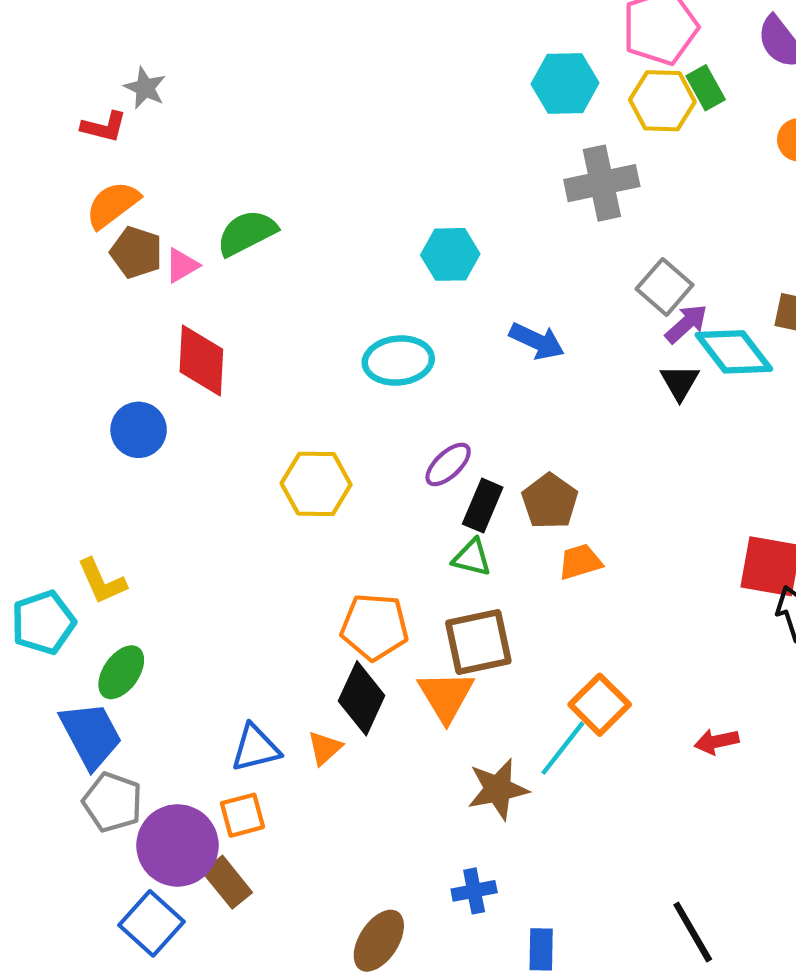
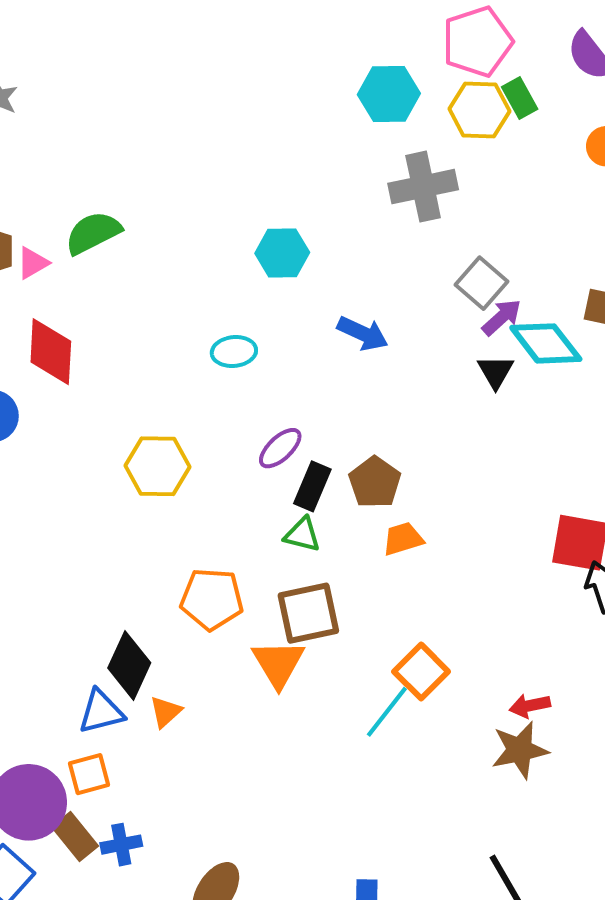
cyan ellipse: (398, 361) -> (234, 352), size x0.7
black diamond: (362, 698) -> (129, 665), moved
brown star: (498, 789) -> (520, 750), moved
blue cross: (474, 891) -> (121, 845), moved

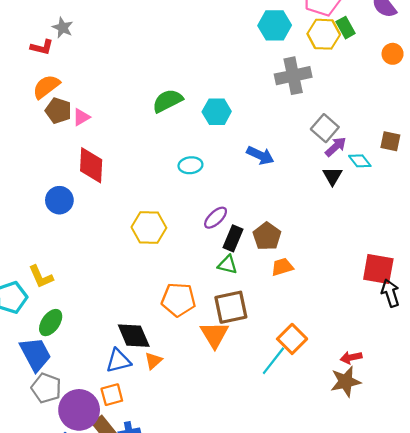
green semicircle: (93, 233) -> (168, 101), moved
cyan diamond: (546, 343) -> (360, 161), size x0.6
black diamond: (129, 665) -> (134, 336), turned -48

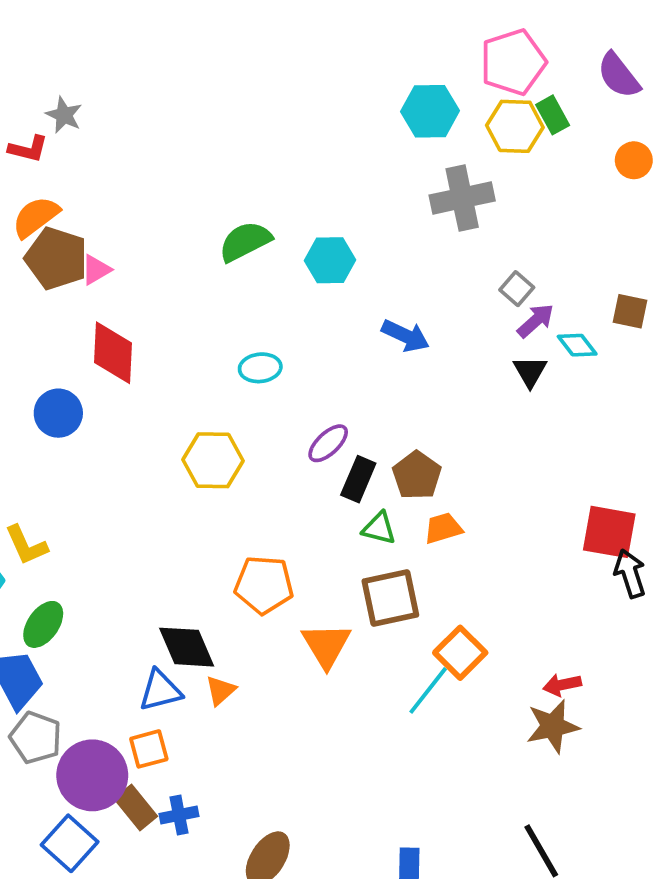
brown pentagon: (58, 111) -> (56, 258), size x1.4
gray square: (325, 128) -> (517, 289), size x0.7
cyan ellipse: (190, 165) -> (260, 368), moved
green triangle: (228, 265) -> (379, 528), moved
brown square: (231, 307) -> (390, 598), moved

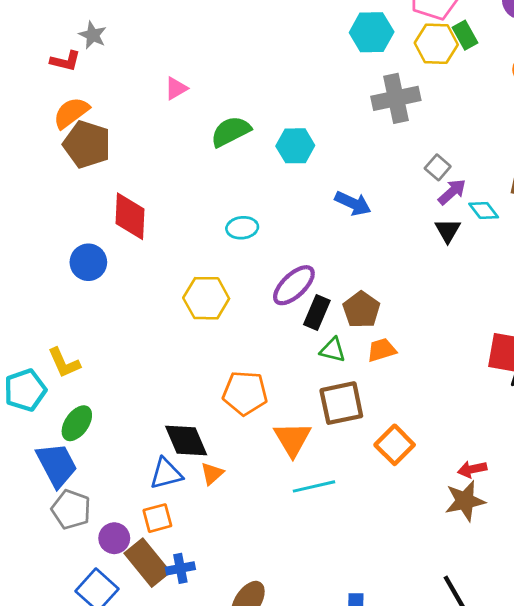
pink triangle: (96, 270) -> (176, 88), moved
purple ellipse: (328, 443) -> (294, 285), size x1.4
cyan line: (428, 690) -> (314, 486), moved, turned 39
purple circle: (92, 775) -> (114, 538), size x0.6
brown rectangle: (136, 807) -> (147, 563), size x1.4

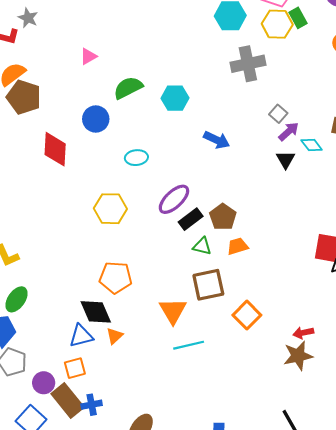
blue circle: (88, 262) -> (96, 119), moved
black rectangle: (317, 313) -> (191, 219), turned 30
orange pentagon: (245, 393) -> (116, 277), moved

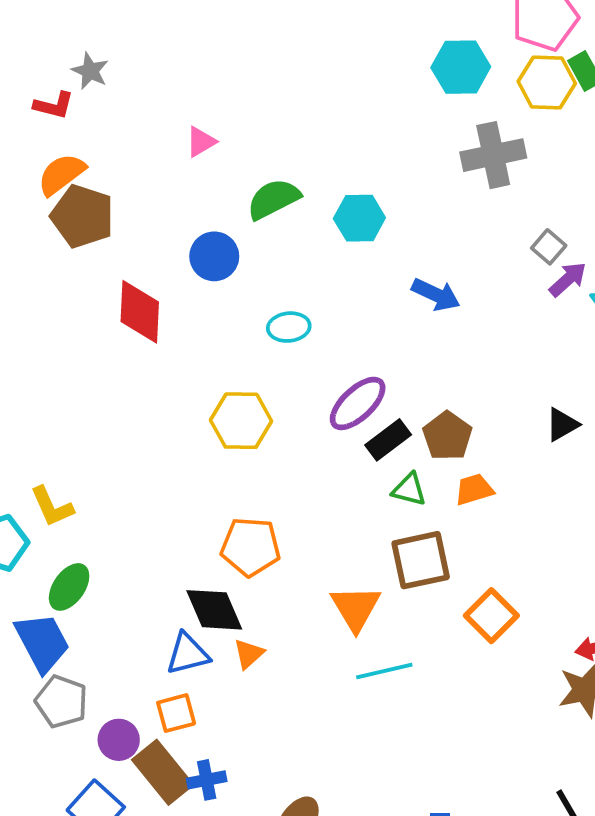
black triangle: (286, 160) -> (562, 425), moved, turned 30

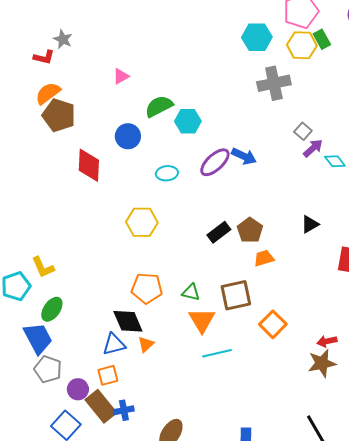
cyan hexagon: (359, 218) -> (188, 121), moved
purple ellipse: (358, 403) -> (215, 162), moved
green triangle: (409, 489) -> (191, 292), moved

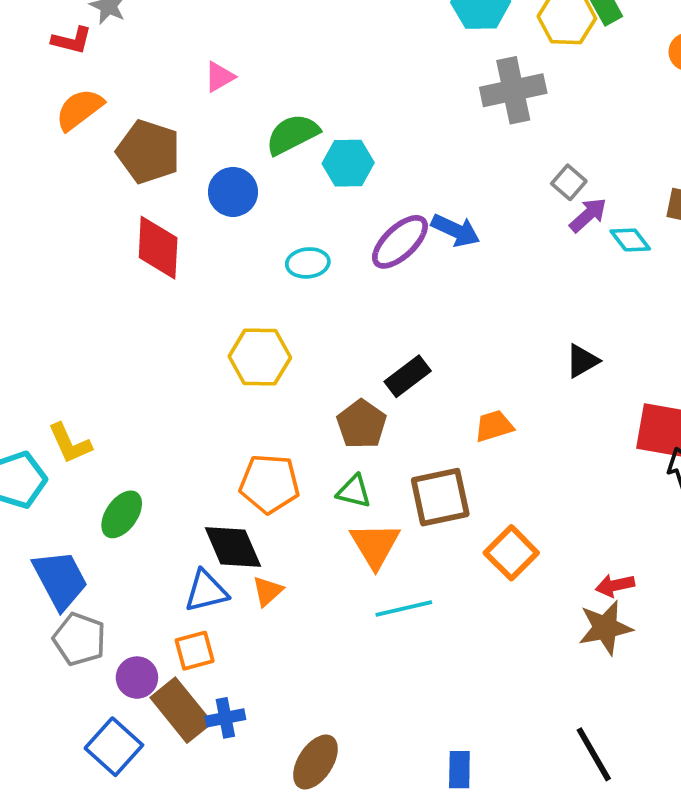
brown pentagon: (59, 115) -> (149, 152), moved
brown pentagon: (250, 230) -> (362, 424), moved
green ellipse: (52, 309) -> (122, 514), moved

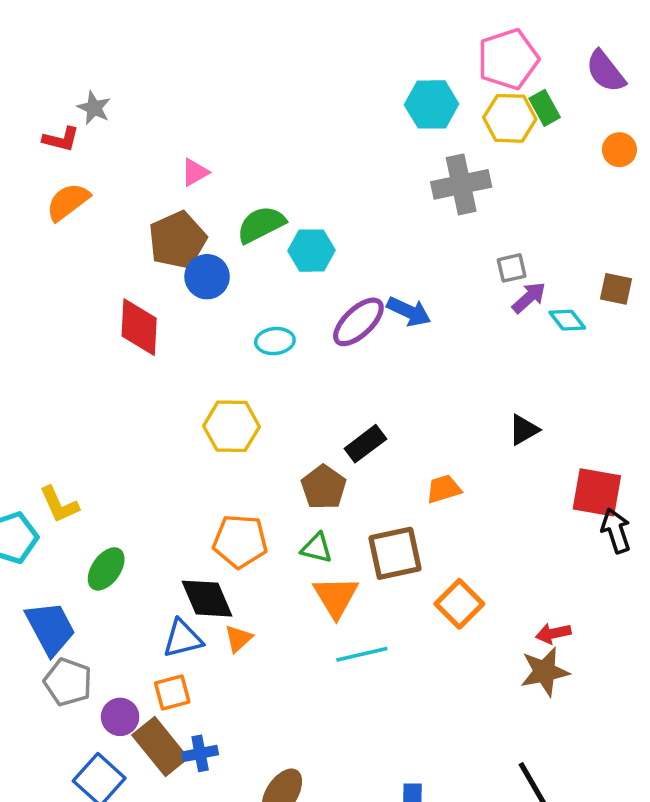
brown pentagon: (149, 152) -> (177, 240), moved, turned 30
gray square: (569, 182) -> (512, 268), turned 36

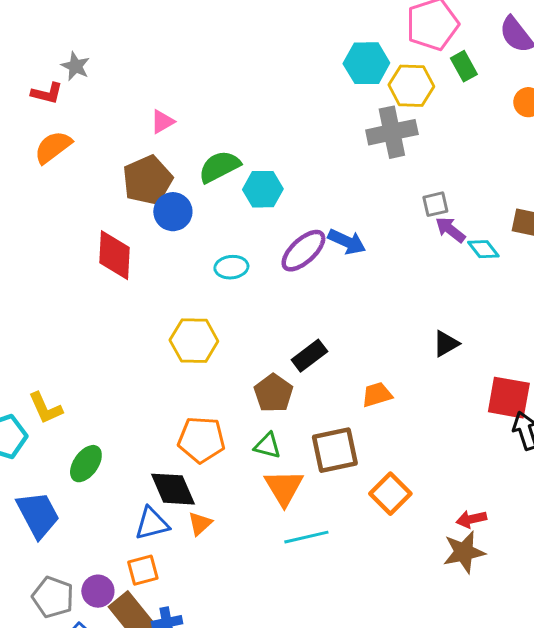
yellow hexagon: (510, 118) -> (411, 86), moved
purple arrow: (529, 298) -> (450, 230), turned -100
gray pentagon: (68, 682) -> (53, 597), moved

